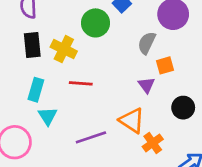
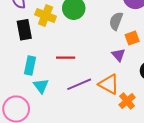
yellow cross: (64, 49) -> (46, 15), moved
purple line: (91, 137) -> (79, 84), moved

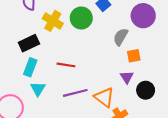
black rectangle: (24, 30) -> (29, 43), moved, turned 66
purple triangle: (118, 55) -> (127, 77), moved

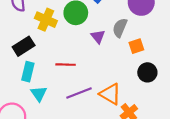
purple triangle: (127, 77) -> (98, 36), moved
black circle: (146, 90) -> (147, 72), moved

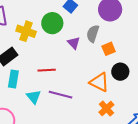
purple line: (79, 93) -> (61, 95), turned 40
cyan triangle: (39, 94) -> (34, 97), moved
orange triangle: (110, 94) -> (99, 82), moved

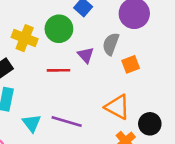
red line: (47, 70) -> (58, 70), moved
black circle: (120, 72) -> (150, 124), moved

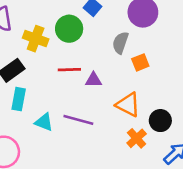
purple triangle: (86, 55) -> (93, 80), moved, turned -48
cyan triangle: (32, 123) -> (44, 122), turned -30

